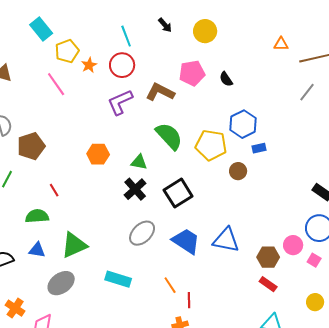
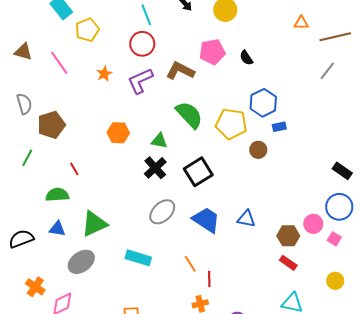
orange star: (89, 65) -> (104, 74), moved
pink line: (56, 84) -> (59, 63), moved
blue triangle: (226, 240) -> (246, 219), size x0.7

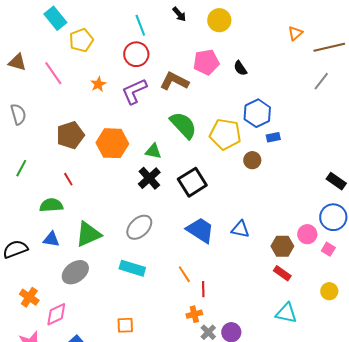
orange triangle: (301, 23) -> (295, 33), turned -42
brown pentagon: (51, 125) -> (70, 135), moved
orange hexagon: (118, 133) -> (112, 143), size x1.4
gray ellipse: (162, 212) -> (139, 227), moved

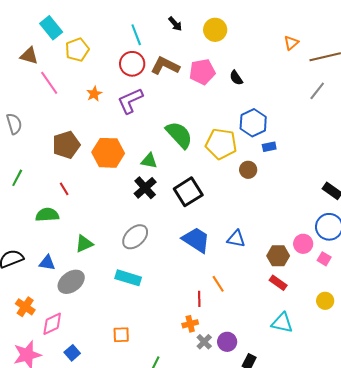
brown triangle: (17, 62) -> (29, 56), moved
brown L-shape: (174, 81) -> (165, 66), moved
green triangle: (88, 234) -> (84, 244), size x0.7
blue triangle: (51, 239) -> (47, 263), moved
orange line: (184, 274) -> (218, 284), moved

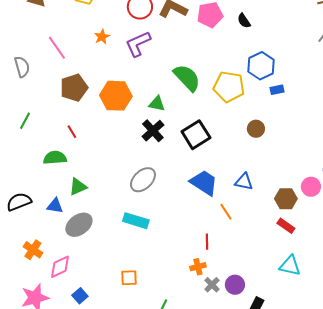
pink line: (49, 83) -> (57, 48), moved
brown circle: (248, 170) -> (256, 129), moved
green triangle: (84, 244) -> (78, 187), moved
orange line: (218, 284) -> (226, 212), moved

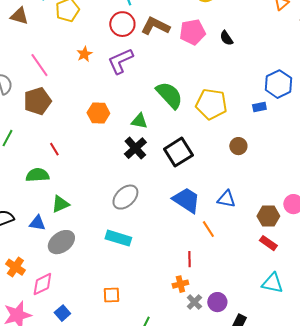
blue hexagon: (261, 66) -> (278, 84), moved
brown pentagon: (74, 88) -> (37, 101), moved
orange hexagon: (116, 96) -> (98, 113), size x0.7

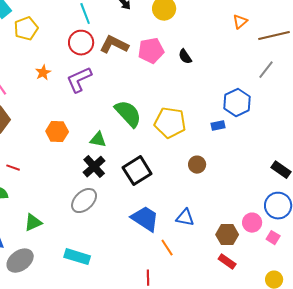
red line: (54, 149) -> (13, 168), turned -40
gray ellipse: (125, 197) -> (84, 201), moved
green triangle: (60, 204) -> (33, 223), moved

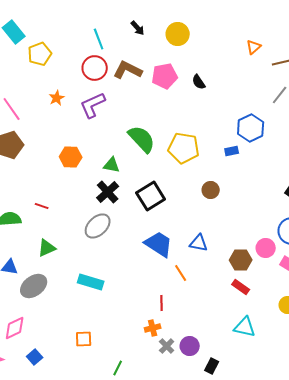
red line: (13, 168) -> (42, 206), moved

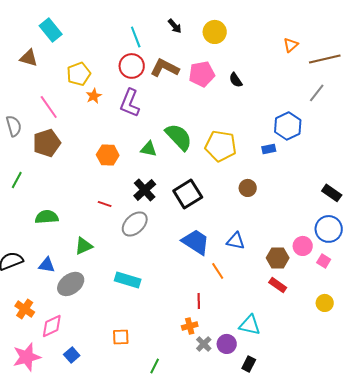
yellow pentagon: (40, 54) -> (79, 74), moved
purple L-shape: (93, 105) -> (130, 103), turned -44
green triangle: (112, 165) -> (149, 149), moved
red line: (42, 206) -> (105, 204), moved
cyan triangle: (245, 327) -> (250, 325), moved

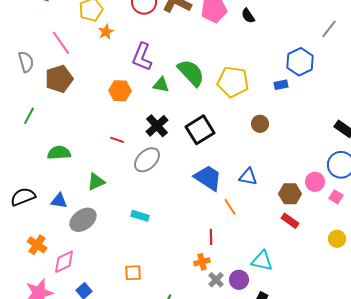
purple L-shape: (130, 103) -> (142, 57), moved
cyan rectangle: (128, 280) -> (140, 216), size x0.7

